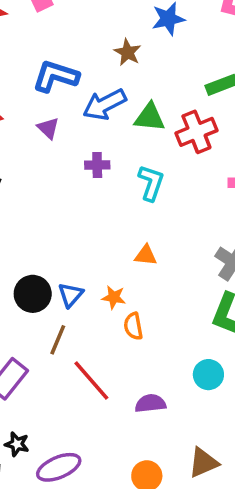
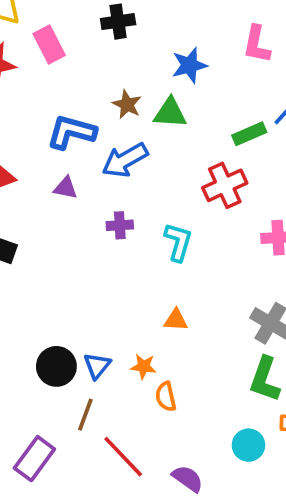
brown star: (128, 52) -> (127, 104), moved
green triangle: (150, 117) -> (170, 113), moved
purple triangle: (48, 128) -> (66, 188), turned -30
purple semicircle: (150, 403) -> (188, 479), turned 44

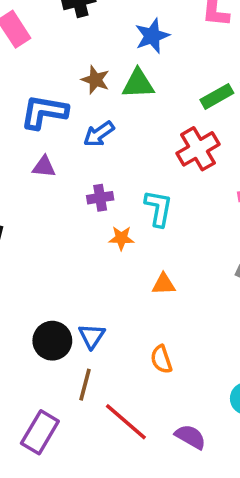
blue arrow: (125, 160) -> (99, 134), size x0.7
orange star: (143, 366) -> (121, 238), moved

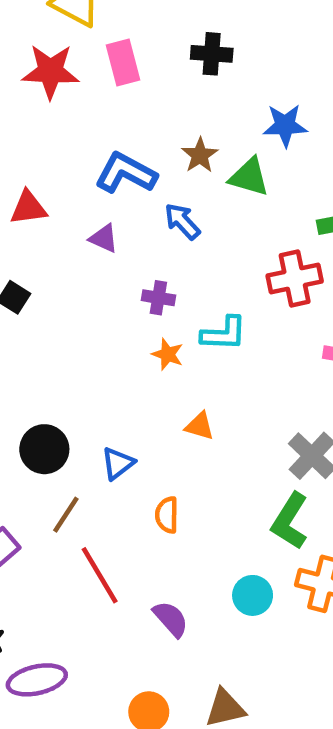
blue arrow: (99, 134) -> (182, 221), turned 64
cyan L-shape: (158, 208) -> (224, 334), turned 63
blue triangle: (92, 336) -> (118, 463), moved

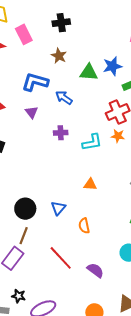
blue star: (285, 125) -> (112, 66), moved
brown star: (200, 155) -> (59, 56), moved
purple triangle: (104, 238) -> (32, 112), turned 40
orange star: (168, 354) -> (118, 136), moved
brown line: (66, 515) -> (24, 236), moved

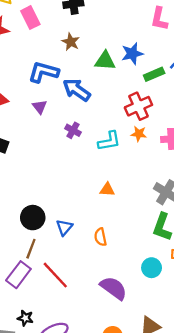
blue arrow: (64, 98) -> (77, 90), size x1.4
purple cross: (61, 133) -> (73, 130), turned 32
blue triangle: (58, 208) -> (64, 227), moved
red line: (61, 258) -> (55, 275), moved
purple semicircle: (95, 270) -> (113, 288), size x1.4

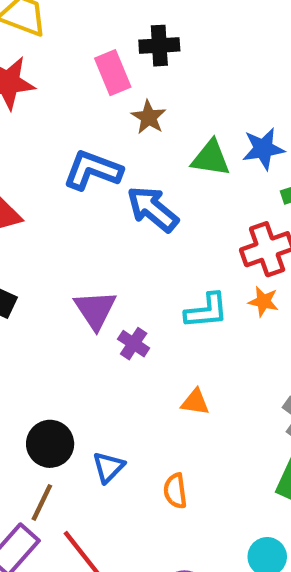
pink rectangle: (30, 18) -> (113, 73), moved
purple triangle: (40, 107) -> (95, 310), moved, size x1.5
purple cross: (73, 130) -> (134, 344), moved

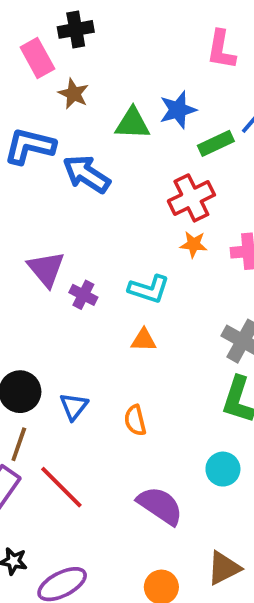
cyan L-shape: (206, 311) -> (149, 289), moved, turned 30

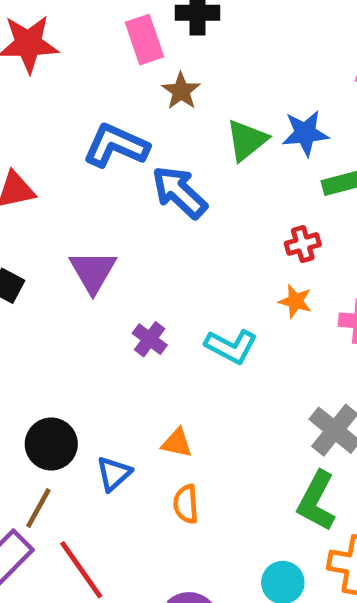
green triangle: (132, 123) -> (247, 140), turned -51
red cross: (191, 198) -> (303, 244), size x0.6
purple triangle: (46, 269) -> (93, 271), moved
orange triangle: (144, 340) -> (177, 443), moved

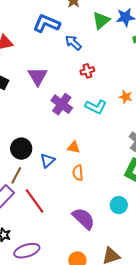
blue arrow: (179, 192) -> (73, 43), size x0.7
red cross: (303, 244) -> (87, 71), moved
orange star: (295, 301) -> (126, 97), moved
purple cross: (150, 339) -> (62, 104), size x1.5

